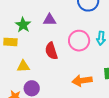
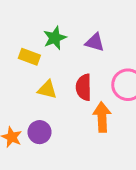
yellow triangle: (23, 66) -> (47, 90), moved
orange arrow: (82, 81) -> (102, 117), moved, turned 78

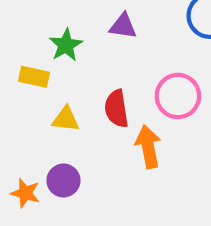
purple triangle: (95, 42) -> (123, 26), moved

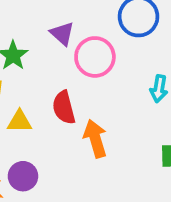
purple triangle: (123, 26) -> (62, 34), turned 40
pink circle: (178, 96) -> (95, 57), moved

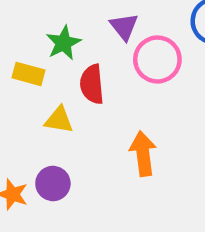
red semicircle: (64, 108) -> (92, 84), moved

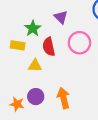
pink circle: (157, 59) -> (79, 43), moved
orange arrow: (143, 154) -> (64, 98), moved

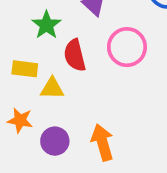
yellow rectangle: (18, 45) -> (25, 69), moved
orange star: (17, 104) -> (20, 120), moved

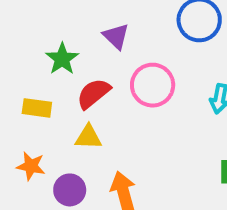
red semicircle: (75, 55) -> (93, 94), turned 64
yellow triangle: (52, 88) -> (88, 137), moved

